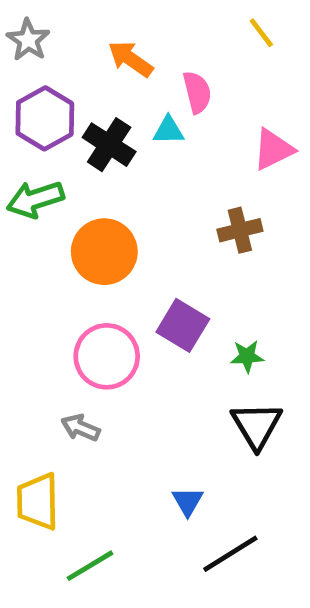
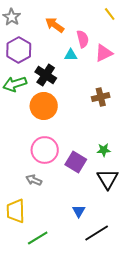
black cross: (109, 145) -> (46, 75), moved
pink triangle: (273, 149) -> (104, 53), moved
purple square: (183, 325) -> (76, 162), moved

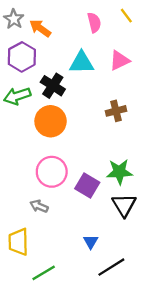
orange arrow: (55, 25) -> (40, 28), moved
pink semicircle: (83, 39) -> (94, 22), moved
cyan triangle: (71, 55) -> (82, 63), size x1.6
green star: (104, 150) -> (119, 172), size x1.6

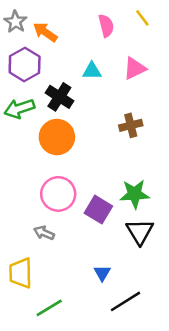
cyan triangle: (82, 63) -> (92, 71), size x0.7

